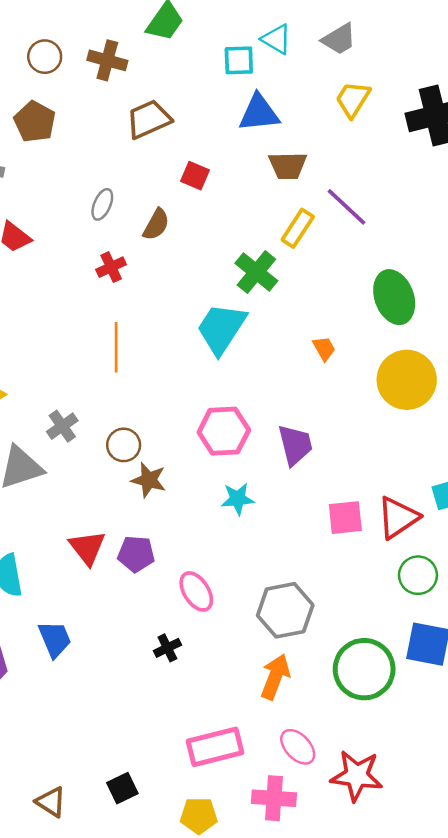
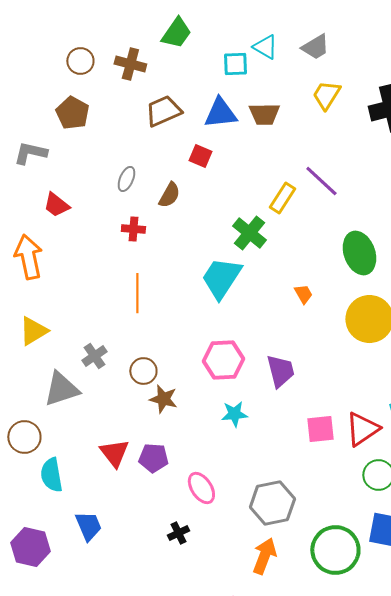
blue triangle: (259, 113) -> (220, 113), moved
brown trapezoid: (288, 166) -> (264, 114), moved
red cross: (111, 267) -> (133, 229), turned 30

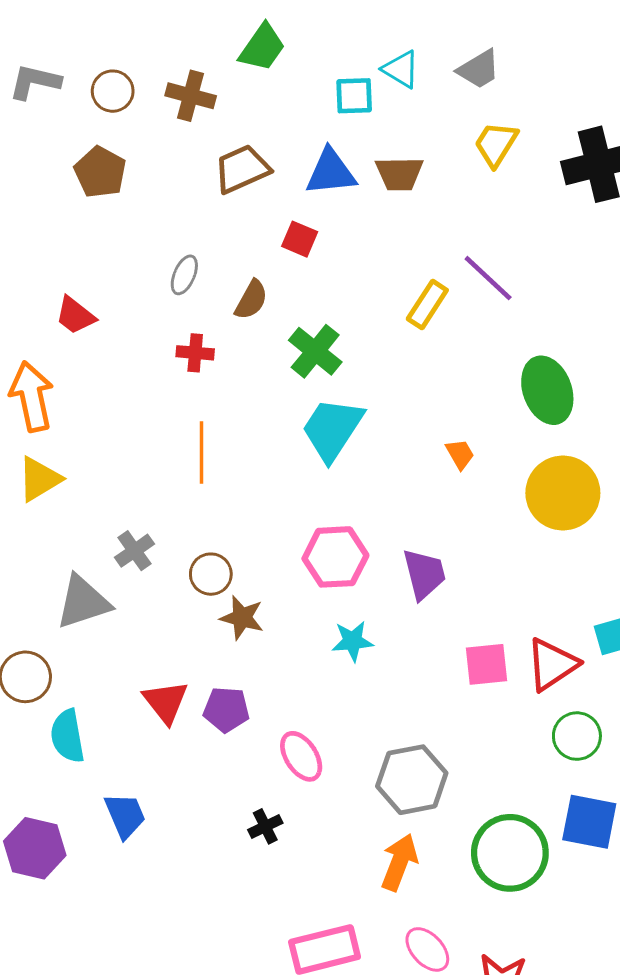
gray L-shape: (30, 153) -> (35, 82), moved
green cross: (249, 233) -> (315, 351), moved
yellow triangle: (33, 331) -> (39, 479), moved

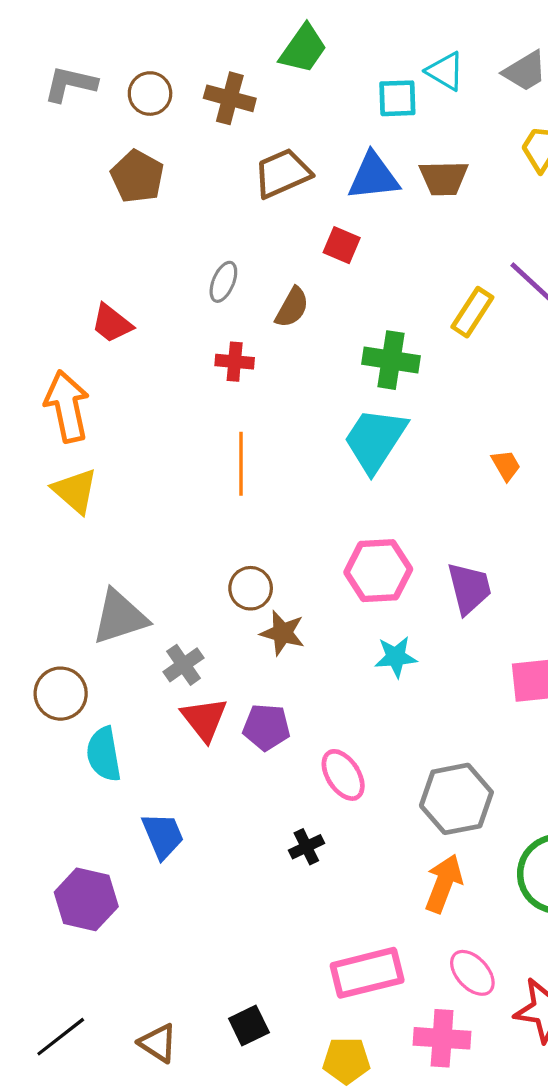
green cross: (315, 351) -> (391, 360), moved, turned -30
yellow triangle: (39, 479) -> (75, 491), turned -48
gray cross: (134, 551) -> (184, 665), moved
purple hexagon: (35, 848) -> (86, 899), moved

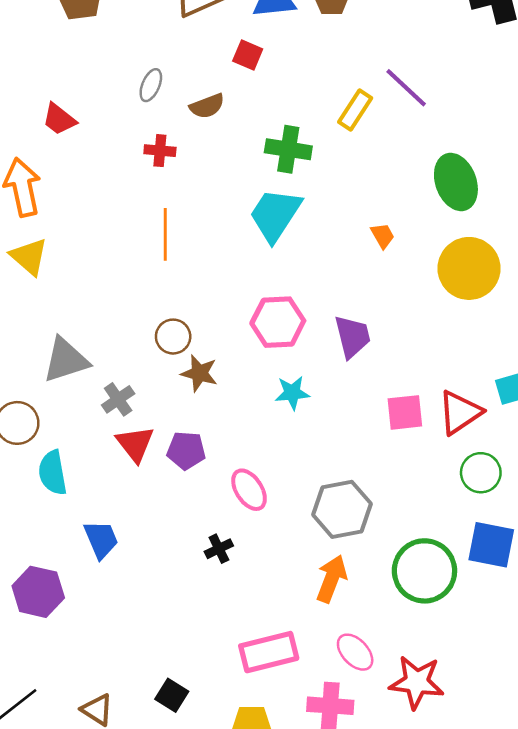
brown semicircle: (292, 307) -> (207, 106), turned 40
black square: (249, 1026) -> (172, 695), turned -32

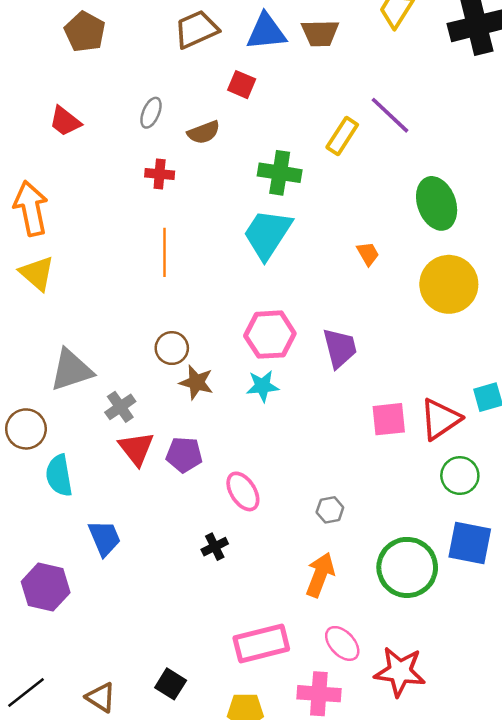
red trapezoid: (59, 119) -> (65, 121), moved
cyan star: (292, 393) -> (263, 386), moved
gray hexagon: (342, 509) -> (330, 510), size x0.5

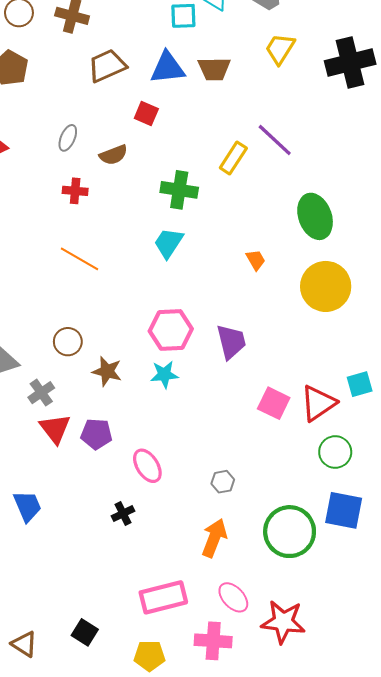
cyan trapezoid: (267, 234) -> (169, 243), size x0.7
orange line: (164, 252) -> (79, 259), turned -60
brown circle: (172, 348) -> (68, 342), moved
pink square: (389, 419) -> (274, 403), turned 32

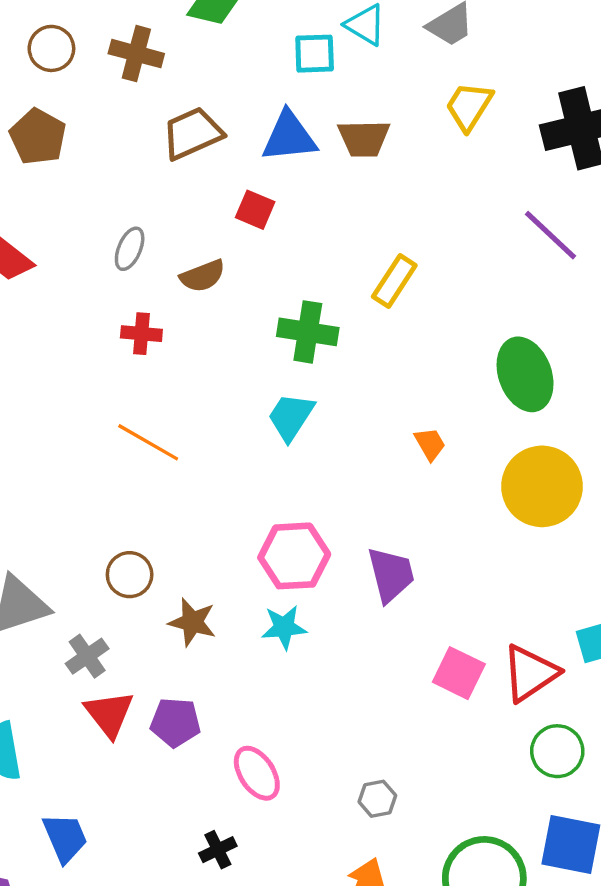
purple line: (275, 140) -> (550, 235), moved

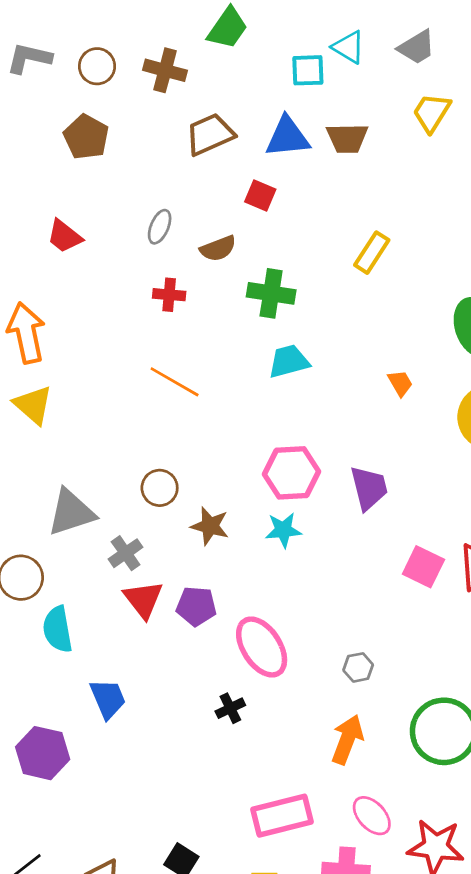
green cross: (308, 332) -> (271, 293), moved
cyan trapezoid: (291, 417) -> (289, 361), turned 42
pink ellipse: (257, 773) -> (262, 647), size x1.4

